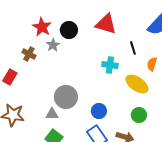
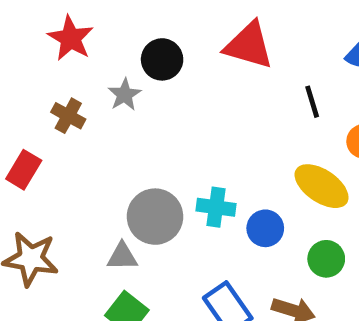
red star: (42, 27) -> (71, 38), moved
cyan cross: (110, 65) -> (216, 207), moved
blue circle: (99, 111) -> (265, 228), moved

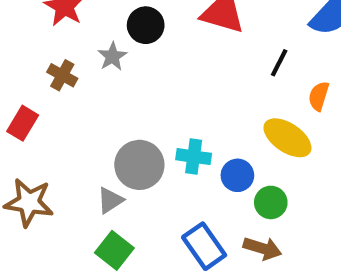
black line: (312, 102) -> (279, 63), turned 44
gray triangle: (122, 256) -> (110, 200), turned -32
green circle: (326, 259) -> (271, 202), moved

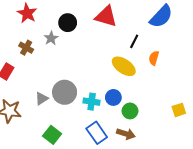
yellow ellipse: (287, 138) -> (124, 66), moved
cyan cross: (194, 157) -> (92, 102), moved
gray triangle: (110, 200) -> (42, 99), moved

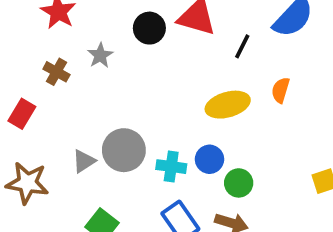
black circle: (68, 23) -> (149, 28), moved
black line: (134, 41) -> (242, 46), moved
yellow ellipse: (124, 66) -> (228, 105), turned -50

